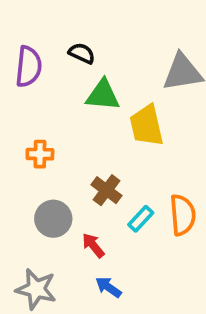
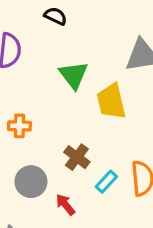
black semicircle: (82, 53) -> (56, 16), moved
green triangle: (103, 95) -> (74, 75), turned 48

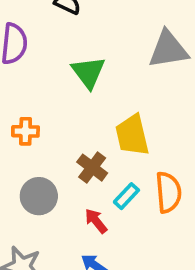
yellow trapezoid: (111, 101) -> (132, 135), moved
red arrow: (65, 205) -> (96, 221), moved

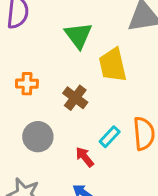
yellow trapezoid: (132, 135) -> (113, 65), moved
brown cross: (92, 168) -> (75, 98), moved

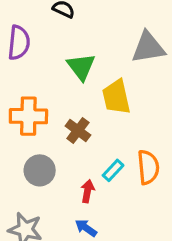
orange cross: (27, 84) -> (28, 116), size x1.6
red arrow: (85, 157) -> (88, 191), turned 50

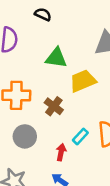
green triangle: (81, 67) -> (56, 58), turned -45
yellow trapezoid: (116, 97) -> (83, 81), turned 80

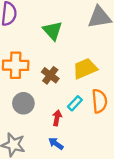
green triangle: (56, 58) -> (53, 31), turned 40
yellow trapezoid: (83, 81) -> (85, 69), moved

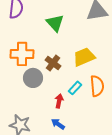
gray circle: (23, 103) -> (33, 78), moved

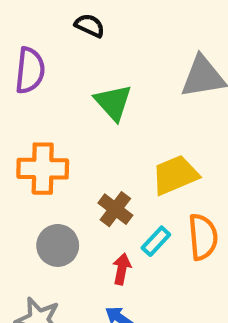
brown cross: (53, 63) -> (115, 209), moved
gray circle: (33, 78) -> (58, 245), moved

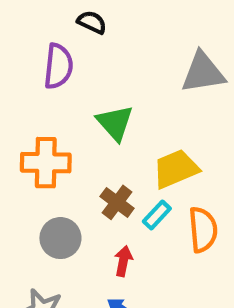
purple semicircle: (30, 70) -> (58, 66), moved
green triangle: (113, 102) -> (115, 123), moved
cyan rectangle: (156, 241) -> (157, 215), moved

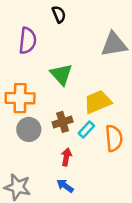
black semicircle: (92, 22) -> (59, 14), moved, turned 42
brown cross: (117, 202) -> (63, 122), turned 36
gray circle: (60, 238) -> (29, 129), moved

